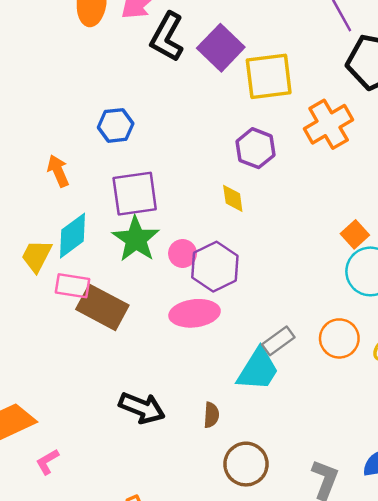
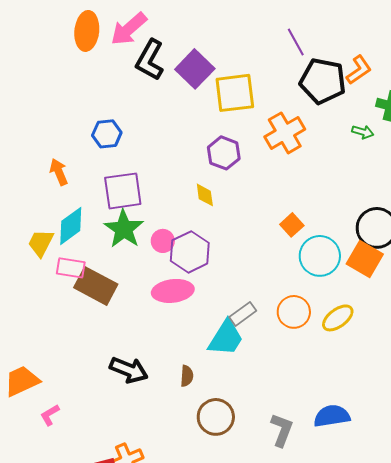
orange square: (355, 234) -> (292, 225), moved

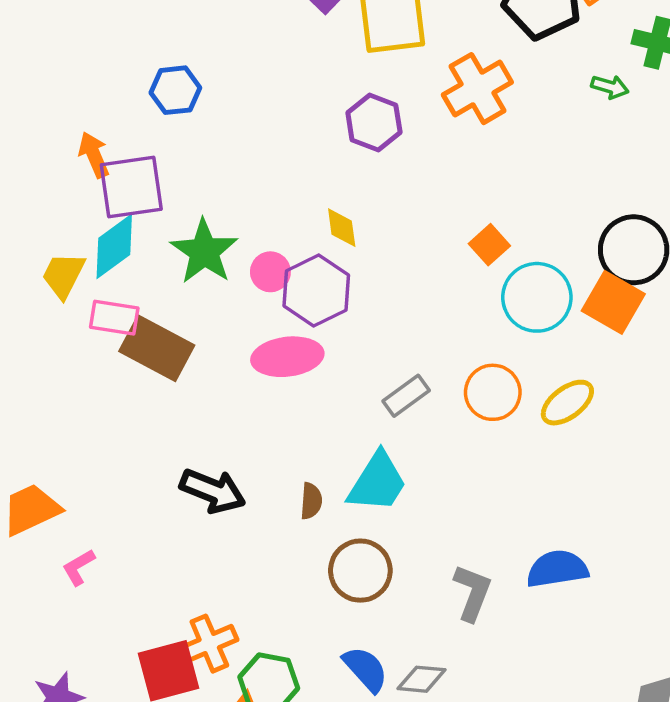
purple square: (123, 191) -> (131, 187), moved
yellow diamond: (205, 195) -> (342, 228), moved
cyan trapezoid: (226, 338) -> (377, 482), moved

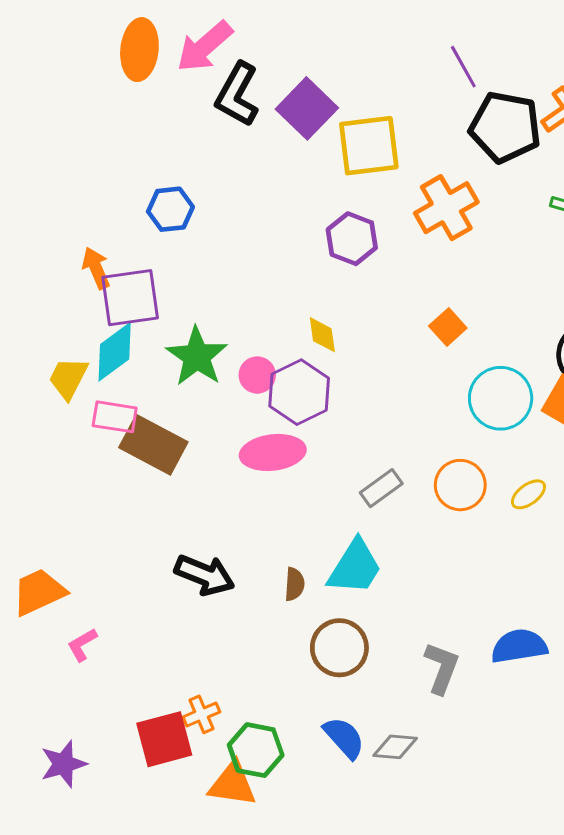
orange square: (489, 245) -> (448, 327), moved
yellow ellipse: (567, 403) -> (528, 494), size x0.7
orange cross: (209, 644) -> (201, 714), size x0.7

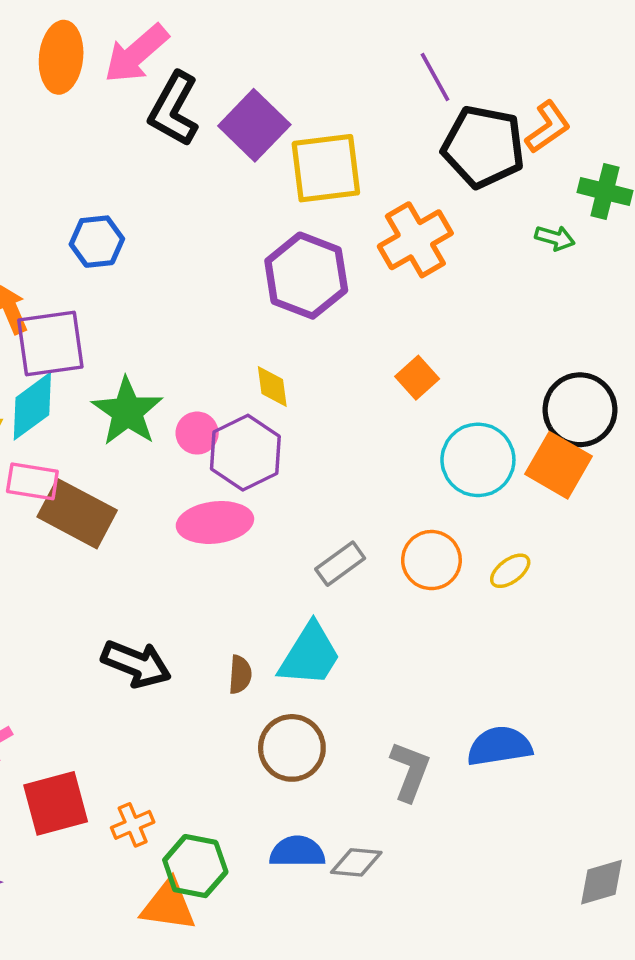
purple hexagon: (352, 239) -> (306, 276), size x1.4
blue semicircle: (344, 738) -> (297, 852), turned -48
red square: (164, 739) -> (56, 803), moved

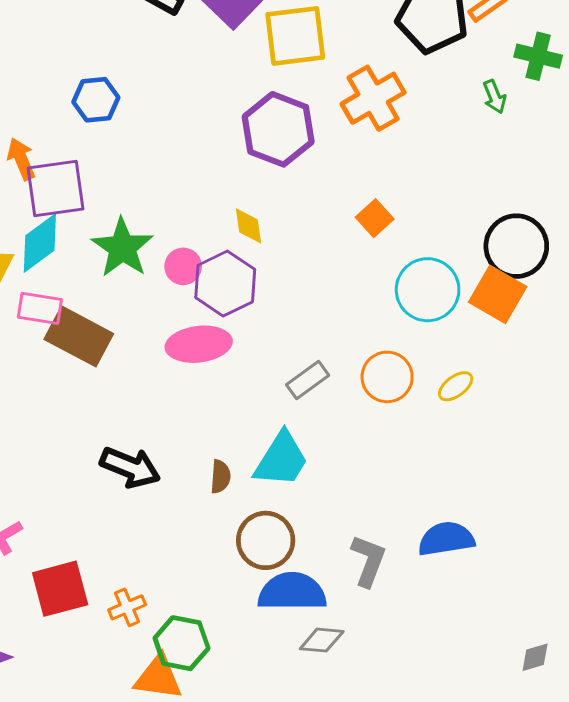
green arrow: (555, 238) -> (495, 97), turned 52
blue semicircle: (297, 852) -> (292, 592), moved, size x1.4
gray diamond: (601, 882) -> (535, 657), size x0.7

